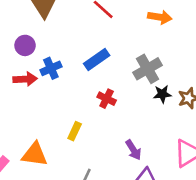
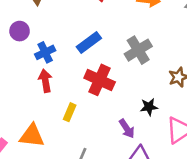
red arrow: (25, 79) -> (45, 81), moved, turned -95
black star: (162, 94) -> (149, 107), moved
red cross: (107, 99) -> (100, 80), size x1.6

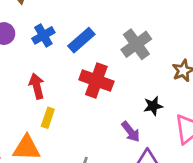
blue cross: (45, 52) -> (43, 35), moved
yellow rectangle: (70, 112) -> (48, 118), moved

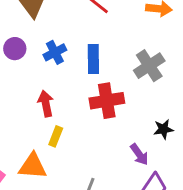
blue rectangle: (81, 40) -> (93, 59), turned -52
red cross: (96, 81) -> (107, 101), turned -32

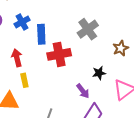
blue rectangle: (93, 59) -> (41, 34), moved
yellow rectangle: (56, 136) -> (24, 80), turned -32

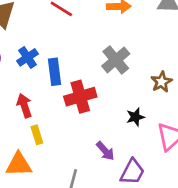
purple arrow: (83, 91) -> (105, 151), moved

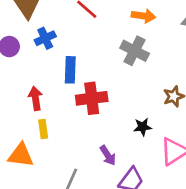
blue cross: (27, 57) -> (45, 38), moved
gray cross: (116, 60) -> (135, 51), moved, turned -32

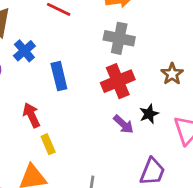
red cross: (92, 98) -> (118, 81), moved
purple arrow: (108, 155) -> (123, 124), moved

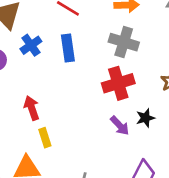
blue rectangle: (59, 76) -> (68, 48), moved

